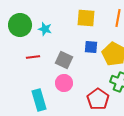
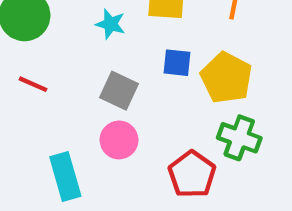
cyan star: (45, 29) -> (110, 24), moved
red line: (33, 57) -> (33, 84), moved, turned 32

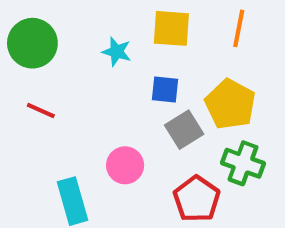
blue square: (177, 63) -> (165, 90), moved
gray square: (119, 91) -> (184, 130), moved, turned 33

